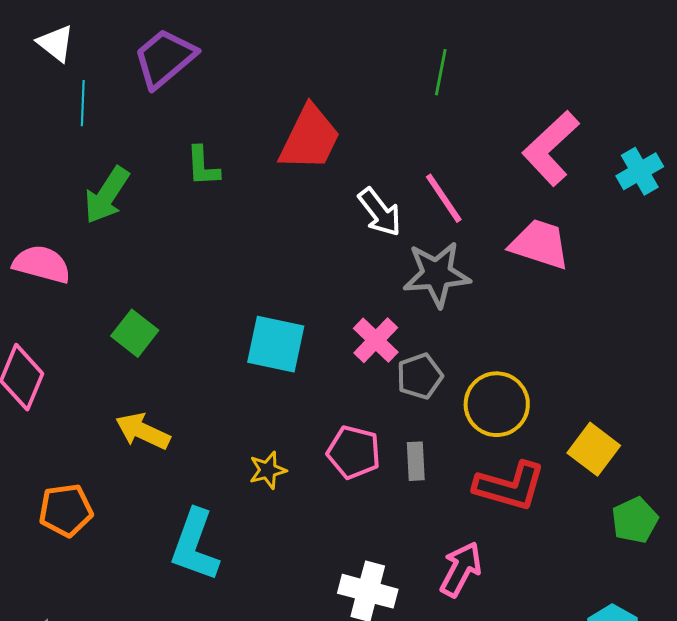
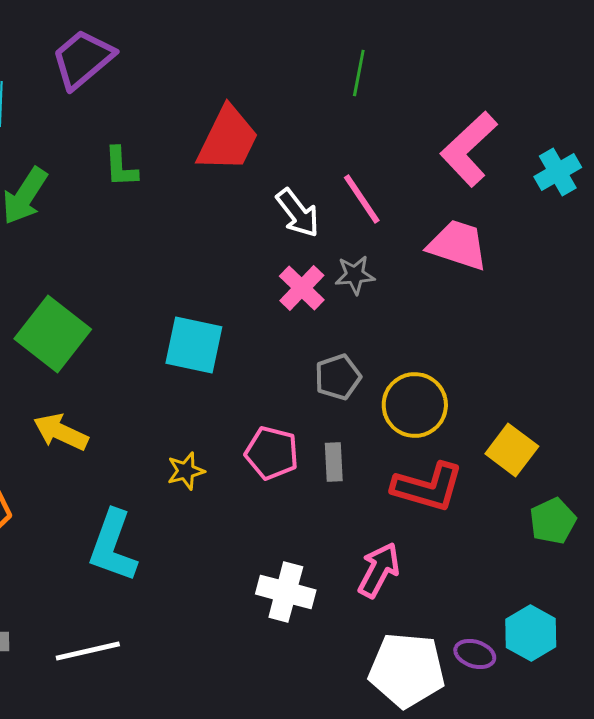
gray star: (437, 274) -> (355, 275), size x0.6
green square: (135, 333) -> (53, 334), size x1.6
pink cross: (376, 340) -> (302, 288), moved

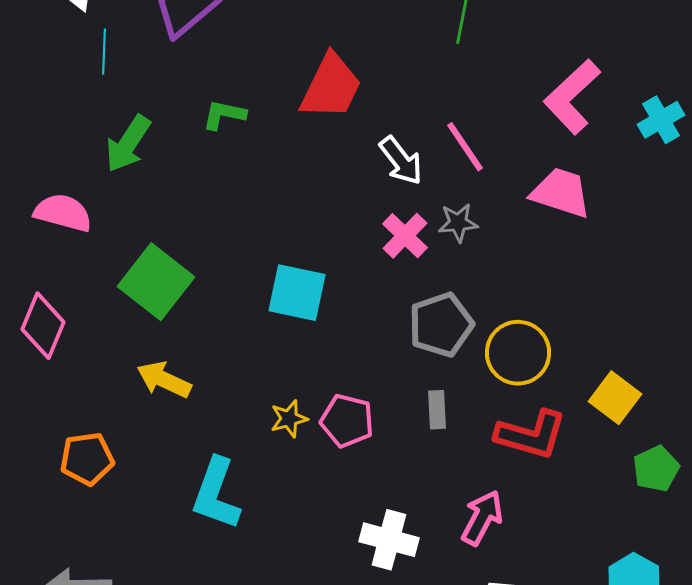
green L-shape: (121, 167) -> (224, 115), turned 105
gray pentagon: (338, 377) -> (441, 325), size x1.4
pink pentagon: (272, 453) -> (347, 421), moved

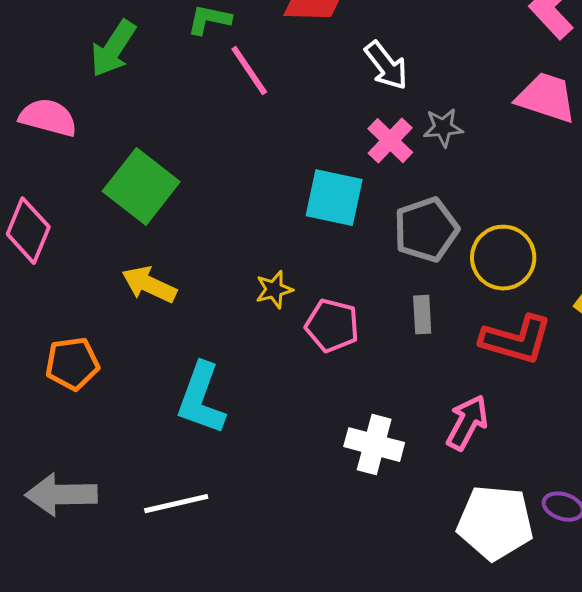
pink line: (465, 147) -> (249, 71), moved
cyan square: (297, 293) -> (334, 198), moved
yellow star: (289, 419) -> (274, 290), moved

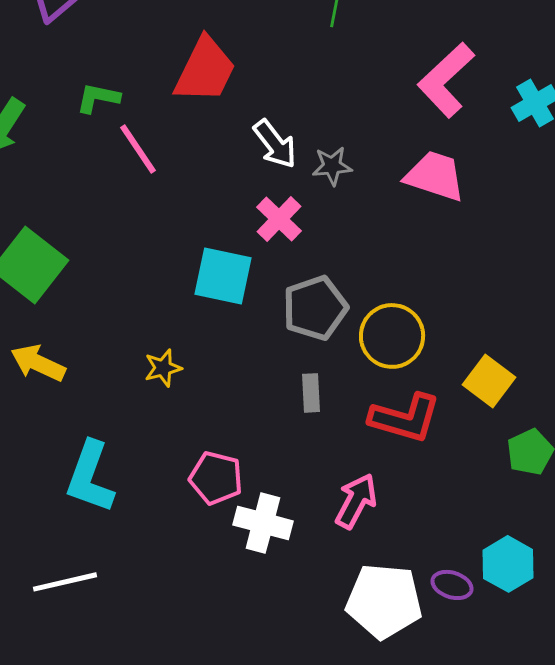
gray star: (443, 128) -> (332, 166), moved
pink pentagon: (332, 326) -> (216, 478), moved

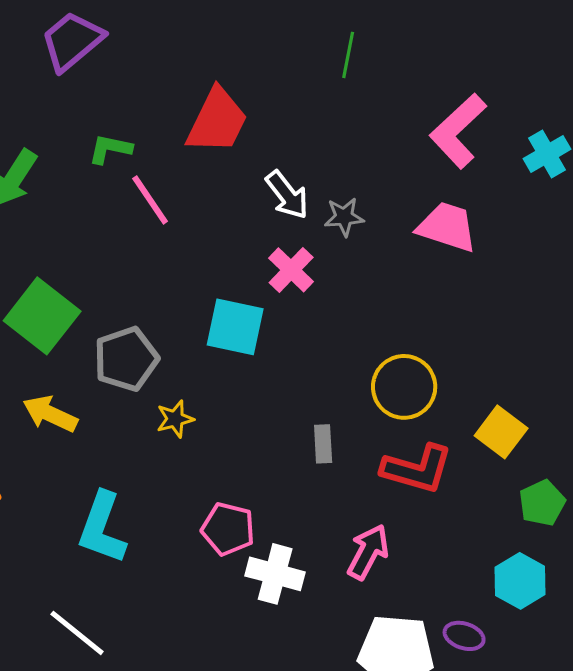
gray pentagon: (315, 308) -> (126, 359), moved
cyan hexagon: (508, 564) -> (520, 581), moved
white line: (65, 582) -> (77, 633), turned 52

